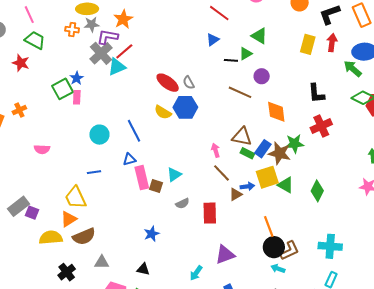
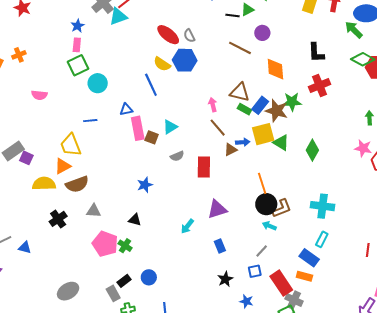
green square: (63, 89) -> (78, 65), moved
blue line: (134, 131) -> (151, 85), moved

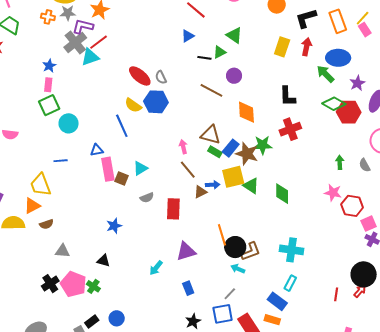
green diamond: (312, 150) -> (282, 194), turned -30
orange line: (262, 183) -> (222, 235), moved
brown semicircle: (77, 184) -> (46, 224), size x0.6
black cross: (58, 219) -> (50, 284), moved
blue square: (255, 271) -> (223, 314), size x1.5

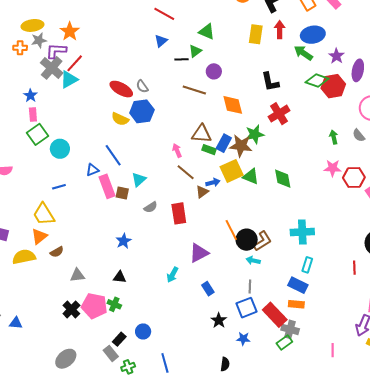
blue line: (122, 126) -> (113, 155), moved
gray line: (230, 294) -> (250, 286), turned -32

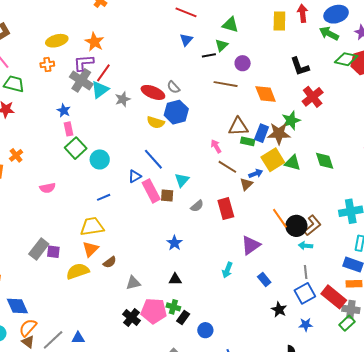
gray star: (39, 40) -> (123, 99), moved
yellow trapezoid: (44, 214) -> (92, 226), turned 120
black rectangle: (119, 339) -> (183, 317), moved

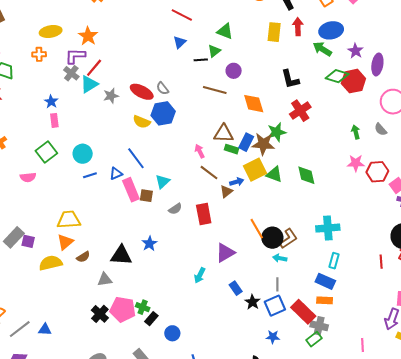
gray cross: (81, 80) -> (71, 73), size x0.7
green square: (76, 148) -> (46, 152), moved
blue line: (104, 197) -> (90, 175), moved
black triangle: (175, 279) -> (121, 255), moved, size x1.6
black star: (279, 310) -> (252, 302), moved

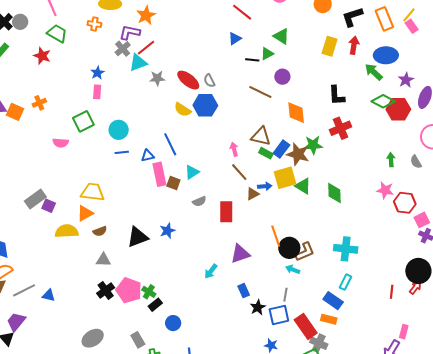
black triangle: (121, 255) -> (137, 237), turned -35
gray triangle: (105, 280) -> (103, 260), moved

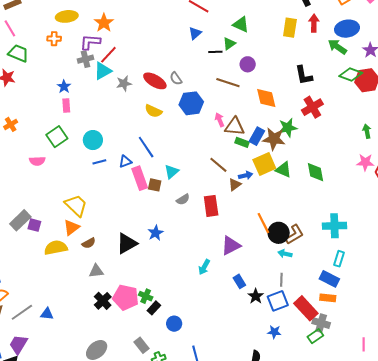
gray cross: (123, 49) -> (85, 59), turned 35
blue hexagon: (205, 105) -> (191, 103), moved
pink arrow: (234, 149) -> (220, 120), moved
yellow trapezoid: (93, 192) -> (76, 205), turned 45

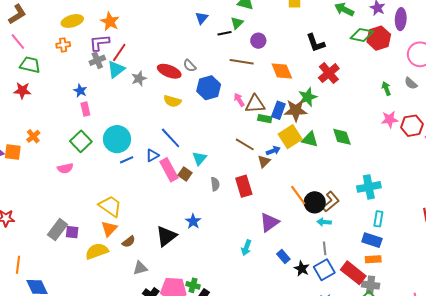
cyan circle: (93, 140) -> (117, 139), size x1.4
brown square: (155, 185) -> (185, 174), turned 32
gray semicircle: (183, 199) -> (215, 184), turned -56

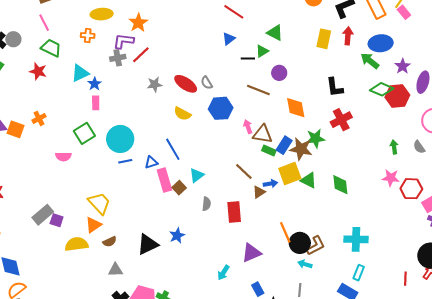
cyan triangle: (116, 69) -> (80, 73), moved

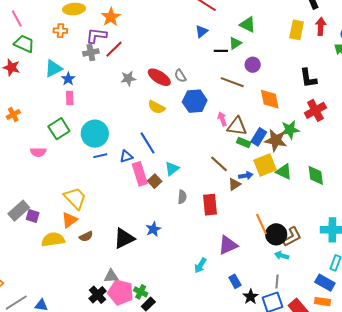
gray triangle: (115, 270) -> (111, 276), moved

